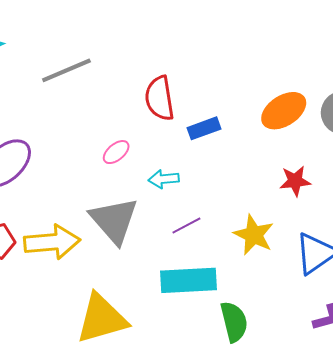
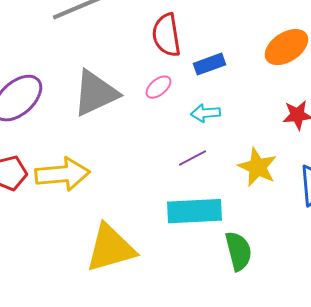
pink ellipse: (116, 152) -> (158, 87), moved
cyan arrow: (164, 179) -> (205, 113), moved
gray triangle: (114, 220) -> (95, 93), moved, turned 46

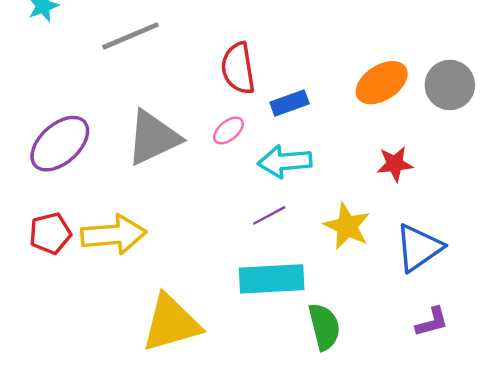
cyan arrow: (205, 113) -> (285, 162), size x1.5

